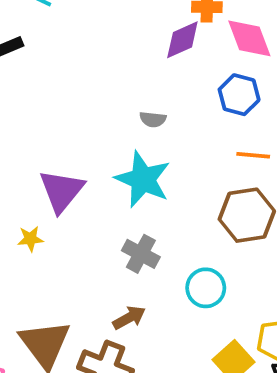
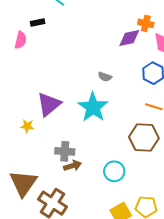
gray cross: (141, 254) -> (65, 151), moved, turned -36
brown arrow: (129, 318) -> (73, 166), moved

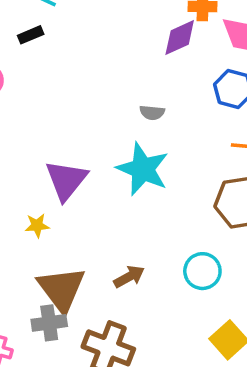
black rectangle: (38, 22) -> (31, 35), moved
gray cross: (65, 151) -> (49, 323), moved
brown triangle: (23, 183) -> (61, 289), moved

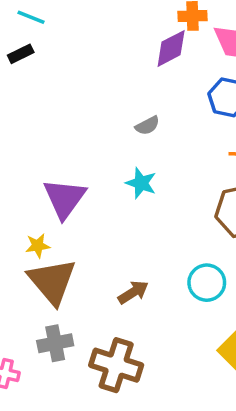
gray semicircle: (152, 113) -> (147, 126), turned -30
cyan star: (143, 169) -> (141, 183), size x0.6
brown triangle: (61, 289) -> (52, 281), moved

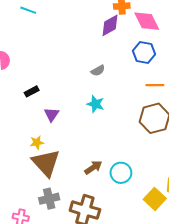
black rectangle: (21, 54) -> (32, 91), moved
purple triangle: (65, 198) -> (51, 114), size x0.6
cyan circle: (207, 283) -> (121, 173), moved

